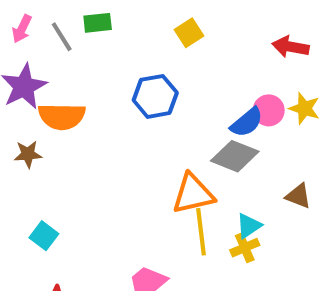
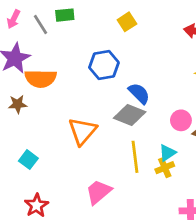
pink circle: (269, 110) -> (181, 120), moved
blue semicircle: (247, 122) -> (139, 93), moved, turned -95
gray diamond: (235, 156) -> (130, 115), moved
orange triangle: (193, 194) -> (82, 131), moved, turned -36

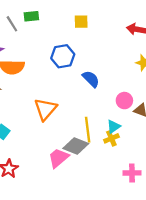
yellow square: (127, 22) -> (81, 22), turned 32
gray diamond: (130, 115) -> (76, 146), moved

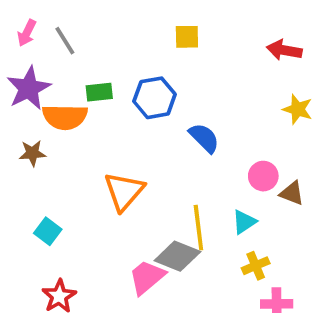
green rectangle: (31, 16) -> (99, 92), moved
yellow cross: (111, 138) -> (256, 266), moved

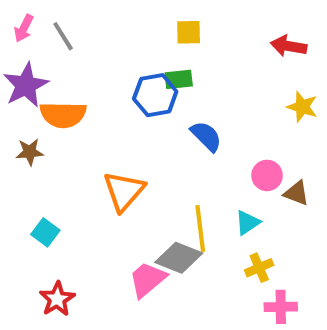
green rectangle: (99, 92) -> (179, 79), moved

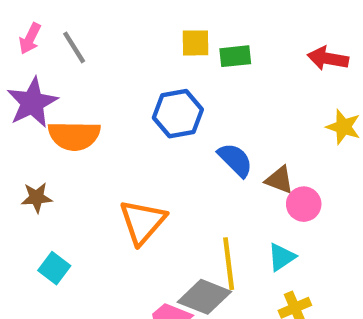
yellow square: (189, 32) -> (196, 43), moved
green rectangle: (179, 79) -> (235, 56), moved
brown star: (30, 152) -> (37, 197), moved
brown triangle: (296, 193) -> (279, 180), moved

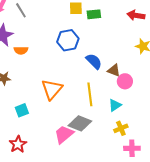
orange semicircle: (74, 136) -> (21, 50), size x0.6
yellow line: (229, 264) -> (90, 94), moved
cyan square: (54, 268) -> (22, 110), moved, turned 32

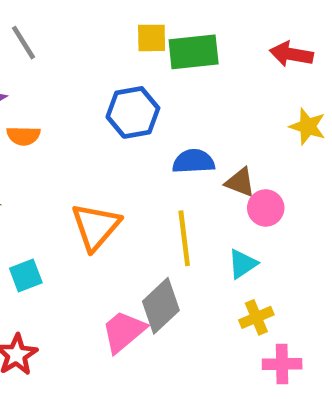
green rectangle: (94, 14) -> (194, 52), size x1.5
blue semicircle: (94, 61) -> (194, 161), turned -48
gray diamond: (80, 123) -> (161, 306), turned -65

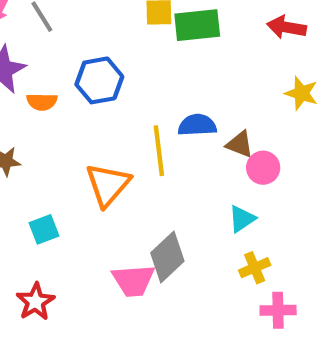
blue hexagon: (133, 112) -> (99, 80), moved
yellow line: (184, 238) -> (159, 151), moved
pink trapezoid: (124, 331) -> (133, 280), turned -144

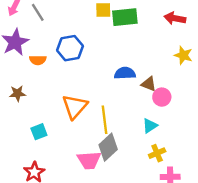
yellow line: (159, 151) -> (105, 120), moved

